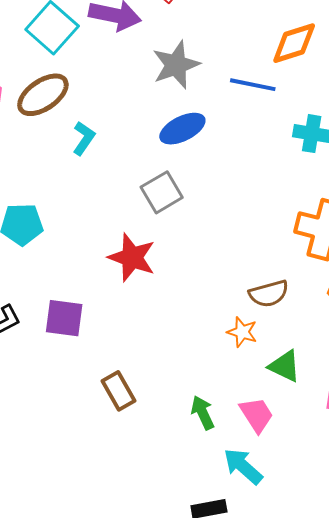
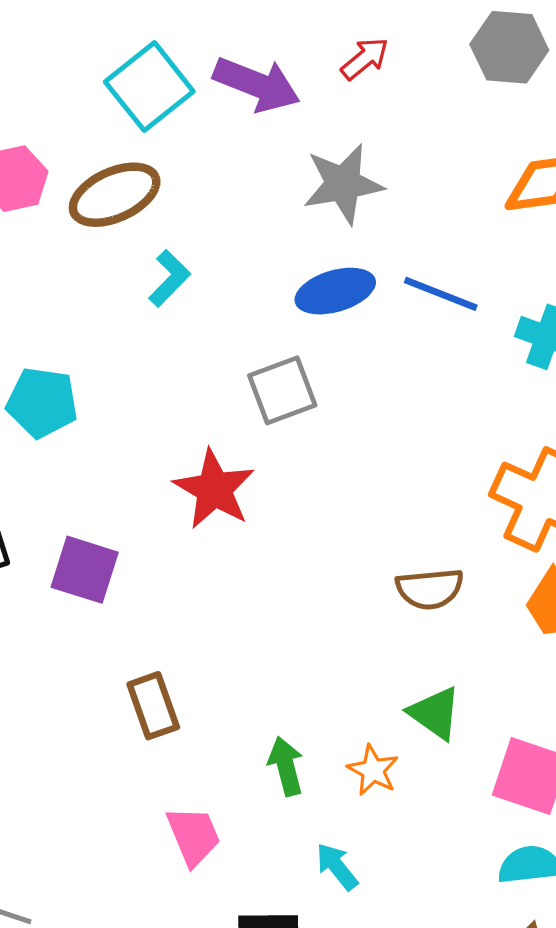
blue line: (253, 85) -> (441, 294), moved
orange star: (242, 332) -> (373, 770), moved
pink trapezoid: (257, 415) -> (193, 836), moved
cyan arrow: (243, 466) -> (337, 867), size x0.7

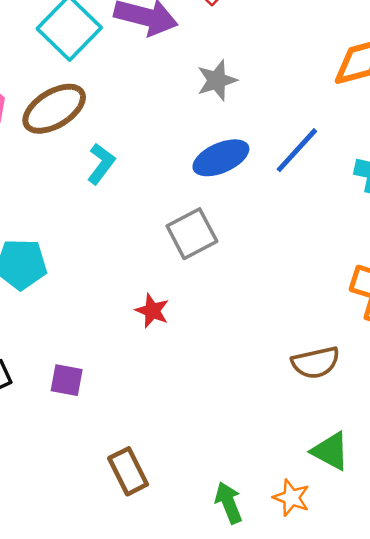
gray star: (343, 184) -> (217, 80), size x0.7
blue line: (441, 294) -> (297, 150), turned -62
red star: (214, 489) -> (152, 311), size x0.6
purple square: (85, 570) -> (67, 380), size x0.7

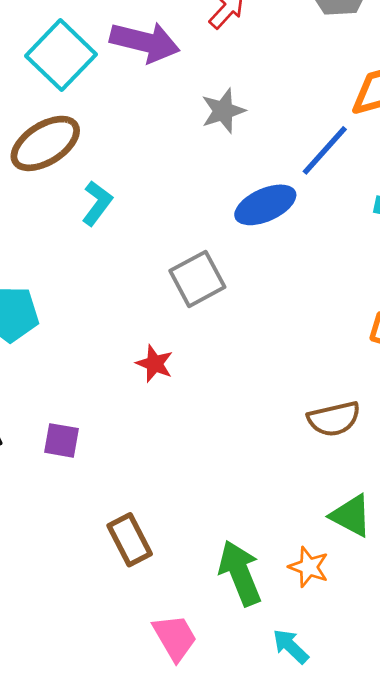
blue line: (297, 150) -> (325, 150), moved
blue ellipse: (221, 158) -> (265, 205), moved
green arrow: (229, 503) -> (240, 573), size x1.4

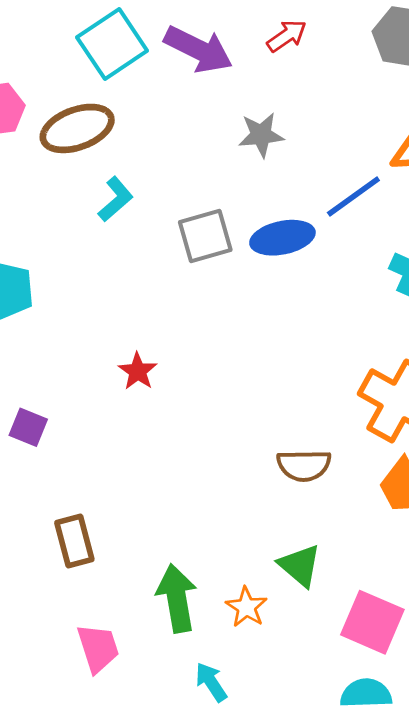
gray square: (197, 279) -> (205, 236), moved

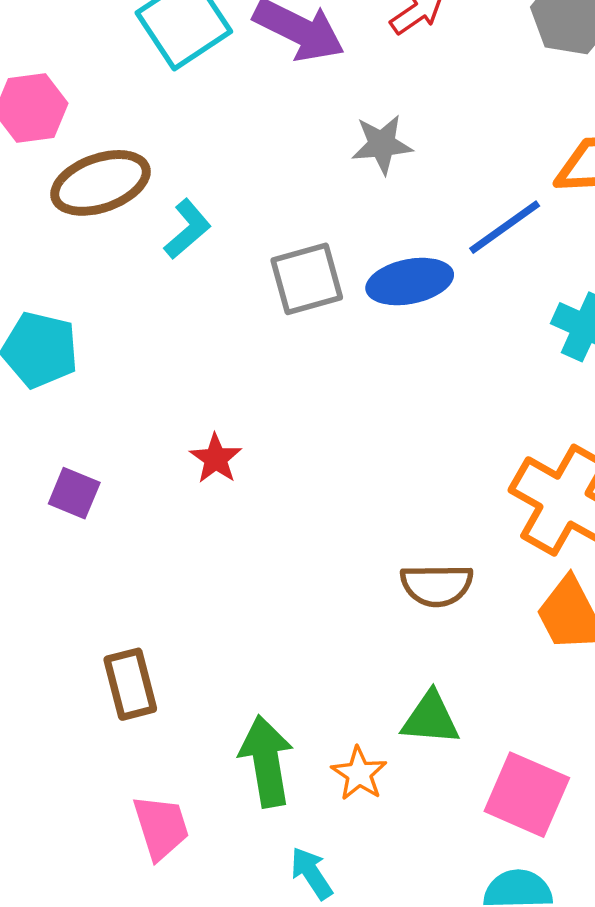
brown ellipse: (77, 128) -> (100, 183), moved
purple square: (28, 427) -> (74, 493), moved
green triangle: (300, 565) -> (431, 718), turned -36

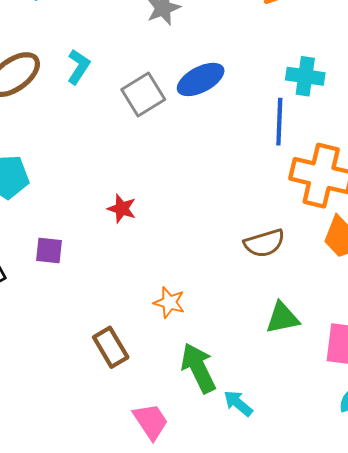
blue line: (505, 227) -> (279, 122), moved, turned -36
cyan L-shape: (188, 229) -> (79, 67), moved
orange star: (359, 774) -> (169, 302), moved
cyan arrow: (311, 873) -> (238, 403), moved

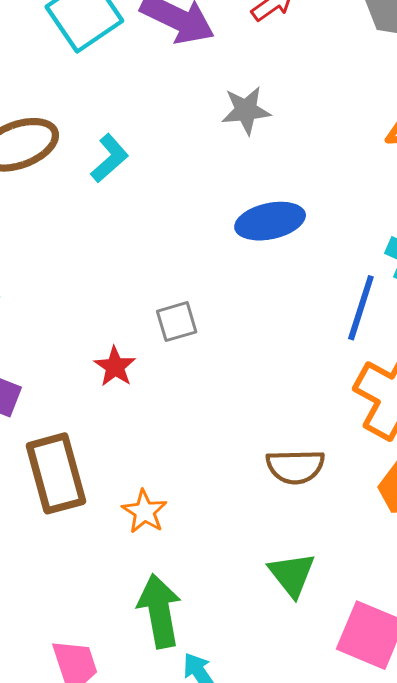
gray square: (143, 95) -> (177, 322), moved, size x0.7
green triangle: (282, 318) -> (292, 575), turned 48
brown rectangle: (111, 347) -> (56, 473), moved, size x1.4

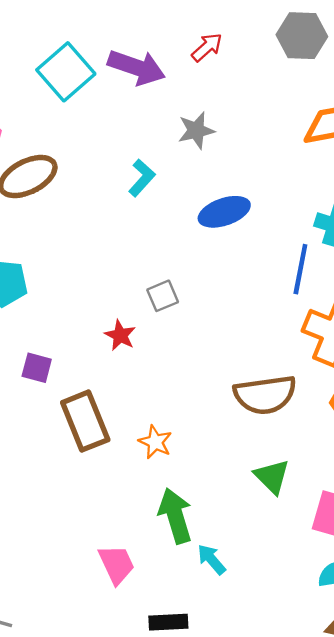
cyan L-shape: (109, 158) -> (142, 178), moved
brown semicircle: (295, 467) -> (265, 395), size x1.4

